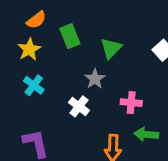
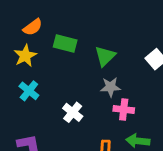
green rectangle: (70, 36) -> (65, 44), turned -55
gray star: (95, 79) -> (111, 87), moved, turned 30

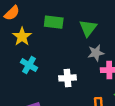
orange semicircle: (33, 27) -> (12, 13), moved
white cross: (73, 112) -> (67, 78), turned -35

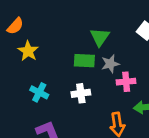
green rectangle: (54, 22) -> (84, 61), moved
cyan cross: (29, 65) -> (39, 92), moved

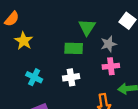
gray star: (110, 64) -> (109, 44), moved

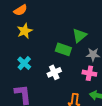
white cross: (71, 77) -> (54, 72), turned -32

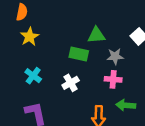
orange semicircle: (20, 10) -> (22, 12), turned -40
green triangle: (80, 35) -> (96, 35), turned 42

